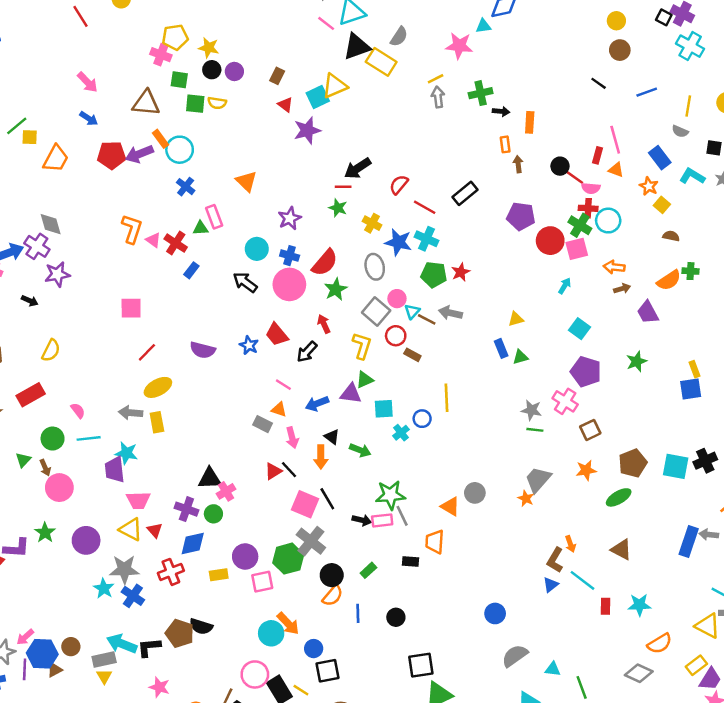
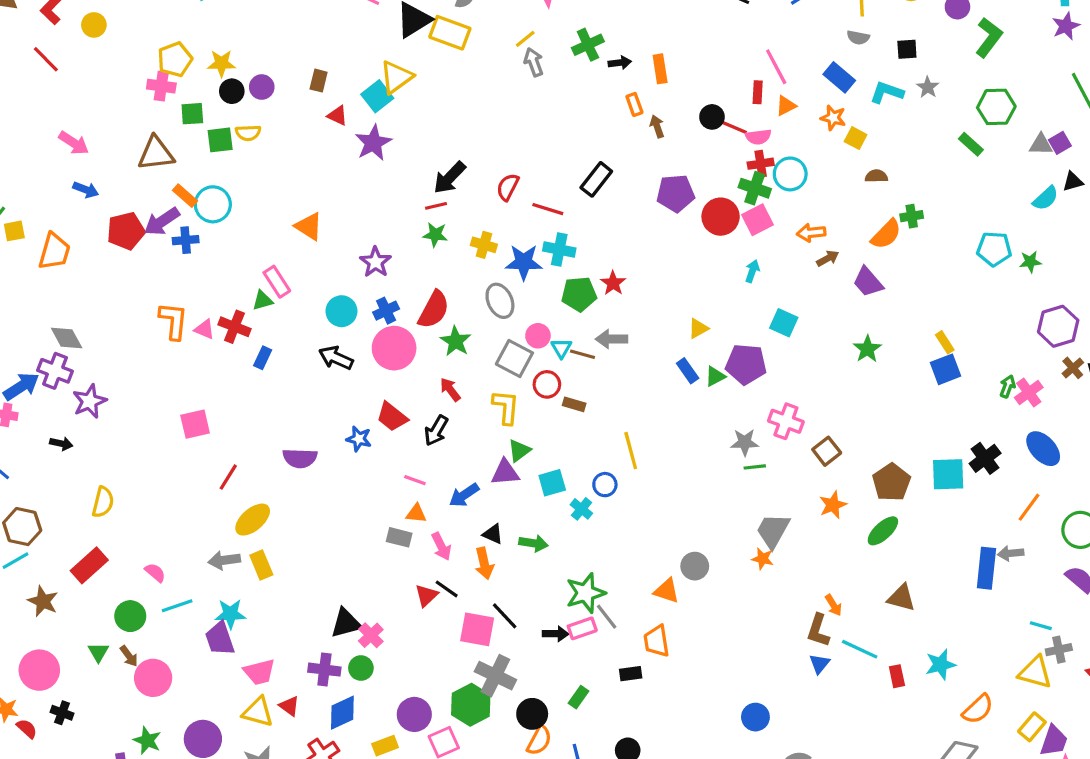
orange triangle: (616, 170) -> (786, 106), turned -35
blue cross: (186, 187) -> (186, 240), moved, turned -30
blue cross: (290, 256) -> (386, 311), turned -30
purple pentagon: (586, 372) -> (746, 364), moved

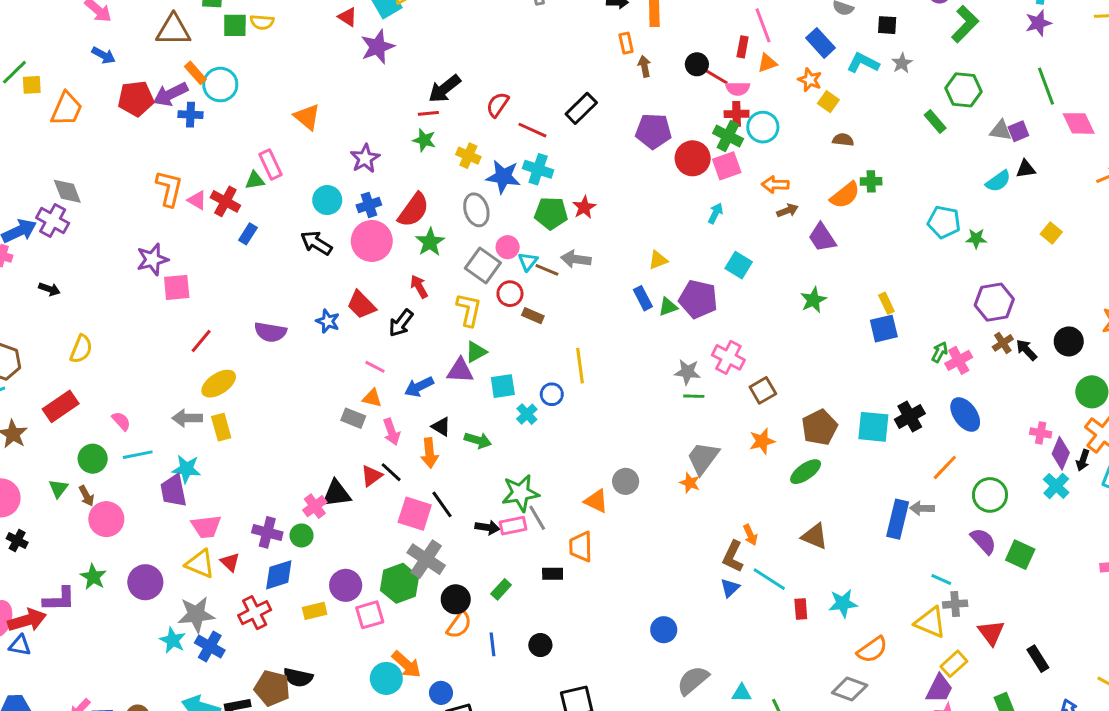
purple star: (90, 401) -> (153, 259), moved
black triangle: (346, 623) -> (336, 494), moved
yellow rectangle: (1032, 727) -> (954, 664), moved

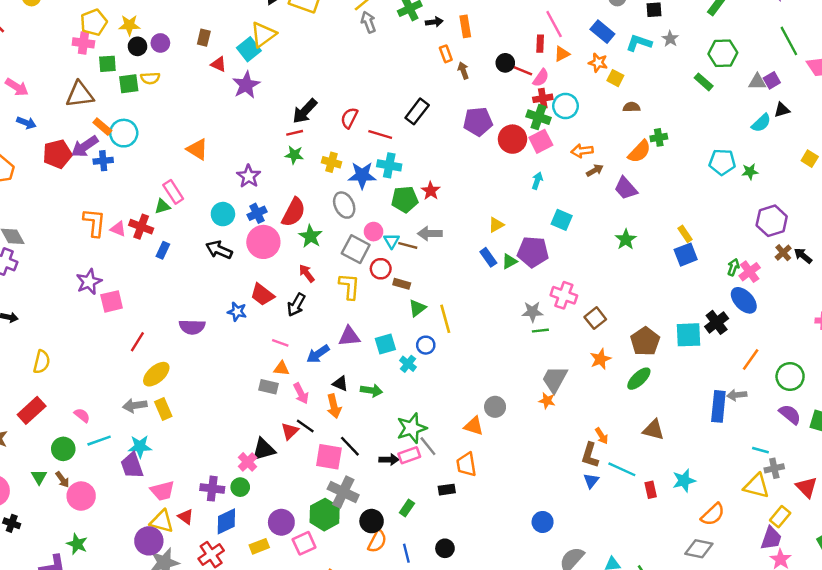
pink semicircle: (738, 89) -> (541, 78), turned -48
green triangle: (476, 352) -> (417, 308), moved
blue ellipse: (965, 415) -> (744, 300), moved
purple circle: (145, 582) -> (149, 541), moved

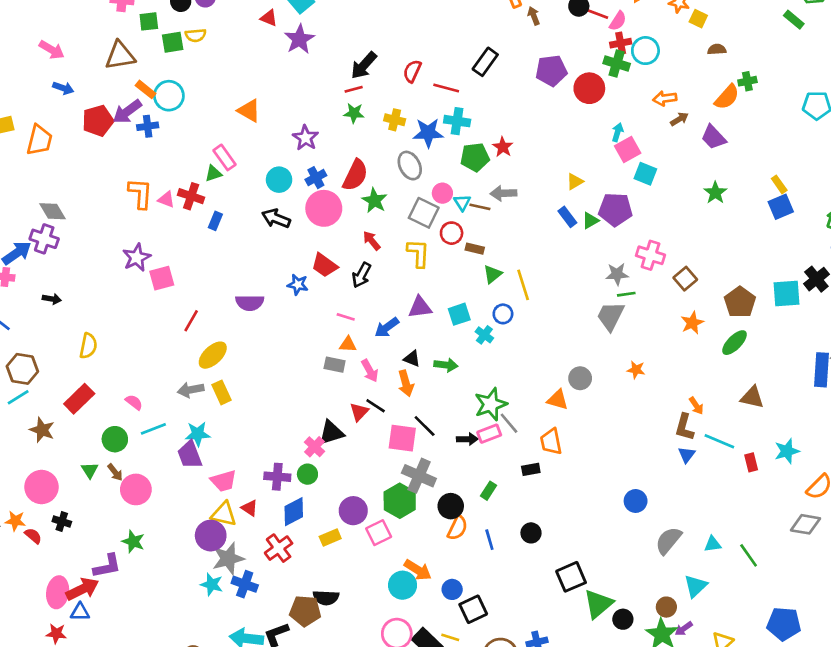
pink square: (541, 141) -> (628, 150), moved
gray trapezoid: (555, 379) -> (611, 316), moved

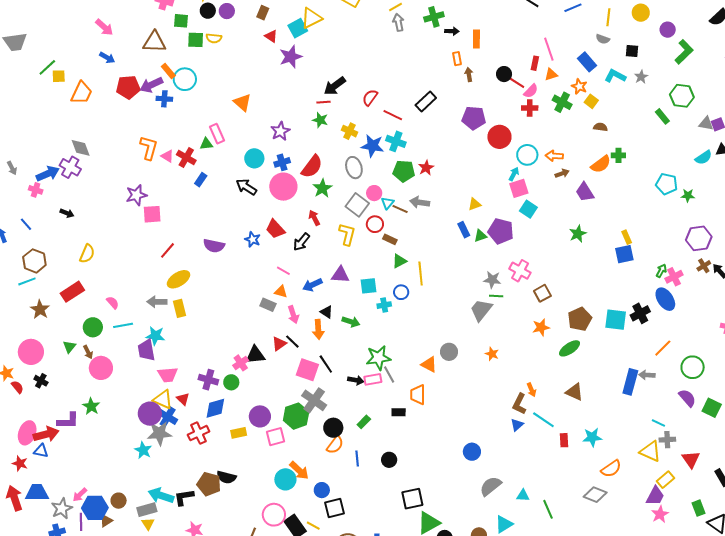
cyan circle: (645, 51) -> (527, 155), moved
green cross: (617, 64) -> (562, 102), moved
cyan cross: (484, 335) -> (384, 305), turned 32
blue cross: (245, 584) -> (168, 417), moved

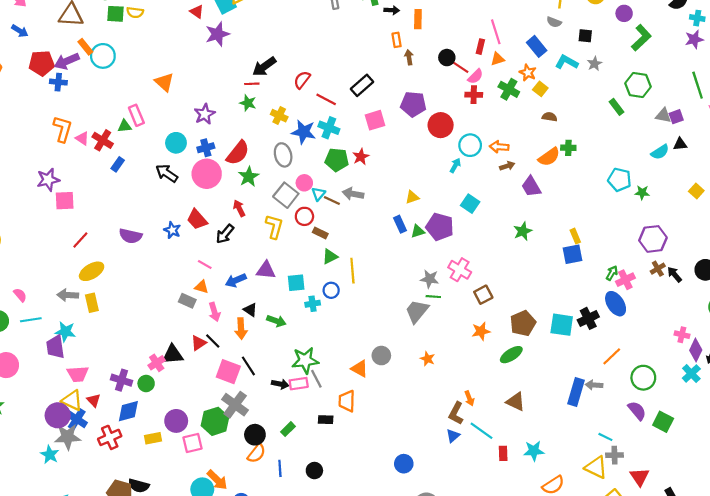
blue cross: (164, 99) -> (58, 82), moved
pink square: (519, 188) -> (375, 120), moved

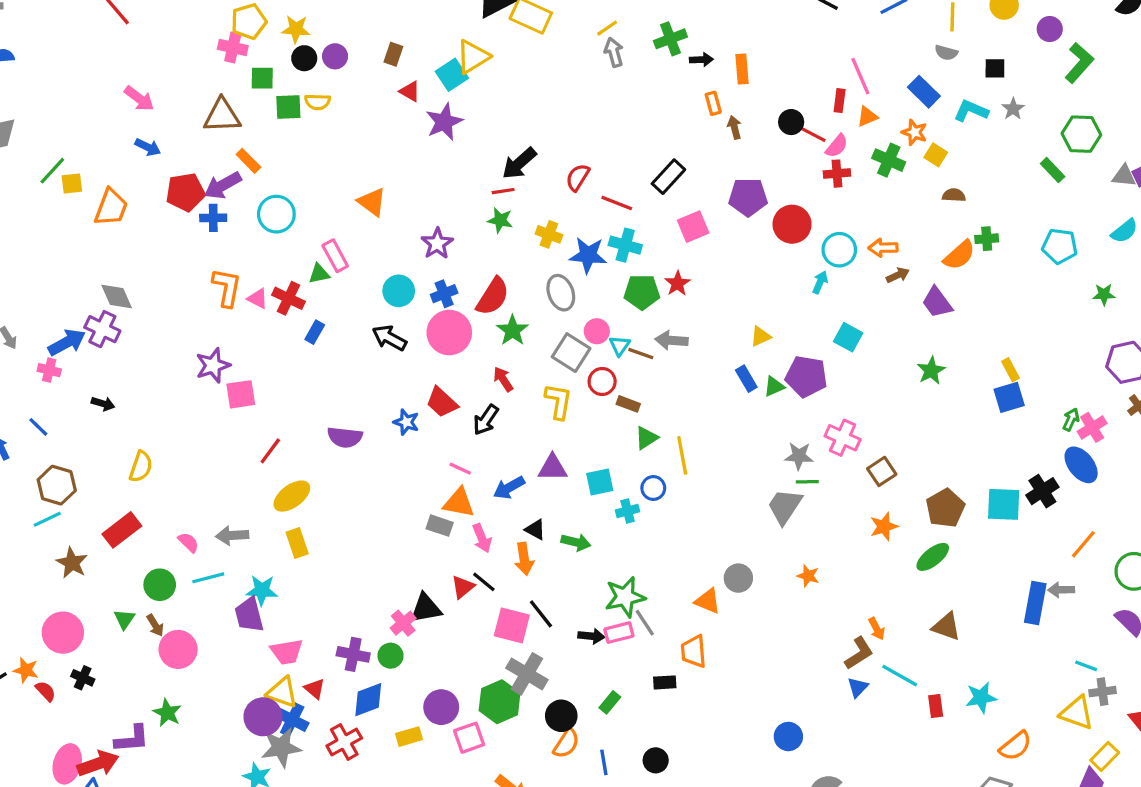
cyan circle: (103, 56) -> (276, 214), moved
cyan pentagon: (619, 180) -> (1060, 246), moved
orange triangle: (202, 287) -> (459, 503), size x1.5
gray arrow: (68, 295) -> (232, 535), moved
brown L-shape: (456, 413) -> (859, 653), turned -145

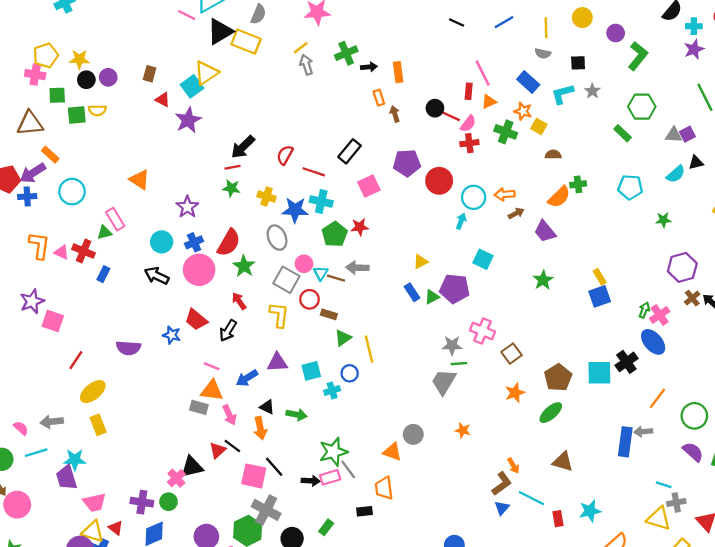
cyan L-shape: (971, 111) -> (562, 94), turned -35
red star: (677, 284) -> (360, 227), turned 30
green pentagon: (642, 292) -> (335, 234), turned -30
pink square: (241, 394) -> (53, 321), turned 30

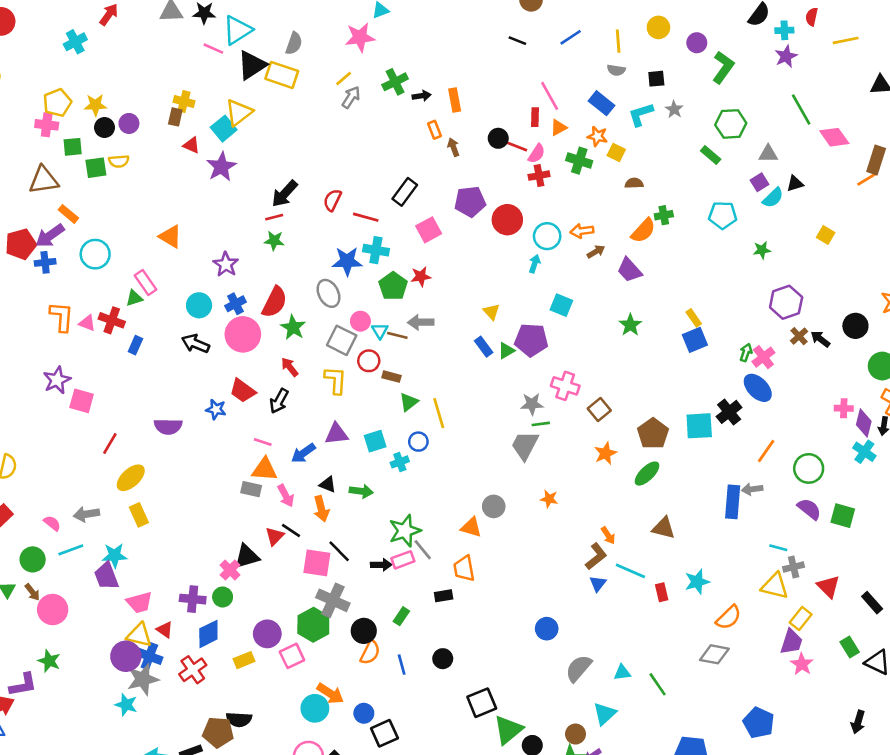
gray arrow: (306, 65) -> (351, 97), turned 54
purple square: (687, 134) -> (760, 182), moved
yellow cross: (267, 197) -> (184, 102), moved
yellow triangle: (421, 262) -> (491, 312), turned -42

